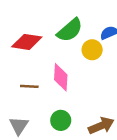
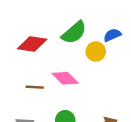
pink diamond: (61, 77) -> (65, 78), turned -48

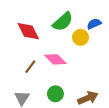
red diamond: (32, 44) -> (28, 31), turned 55
brown line: (35, 87) -> (30, 67), turned -56

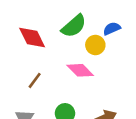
pink diamond: (55, 59) -> (80, 70), moved

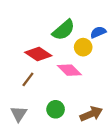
red diamond: (32, 37) -> (38, 54), moved, turned -30

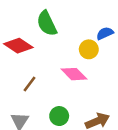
green semicircle: (64, 30) -> (47, 23), moved, turned 105
red diamond: (38, 54) -> (18, 46), moved

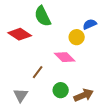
brown line: (30, 84) -> (38, 72), moved
green circle: (59, 116) -> (61, 90), moved

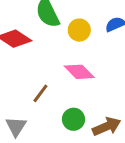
yellow circle: (77, 37) -> (79, 30), moved

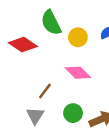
gray triangle: (16, 126) -> (35, 116), moved

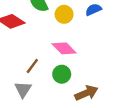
green circle: (73, 113) -> (62, 74), moved

